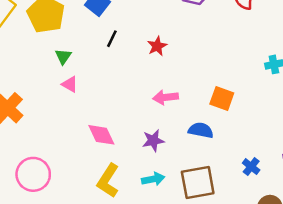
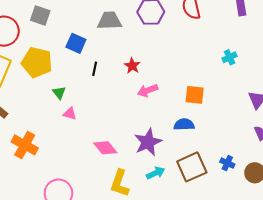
pink arrow: (166, 97) -> (148, 90), moved
purple star: (153, 141) -> (148, 142), size x1.5
blue cross: (251, 167) -> (227, 163), moved

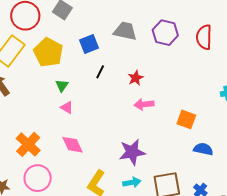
blue square: (76, 43) -> (89, 44), turned 30
blue semicircle: (184, 124) -> (203, 149), moved
orange cross: (25, 145) -> (28, 144), moved
pink diamond: (105, 148) -> (73, 145), moved

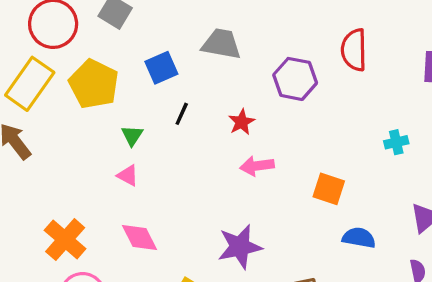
purple hexagon: (165, 33) -> (295, 79), moved
green triangle: (62, 86) -> (132, 135), moved

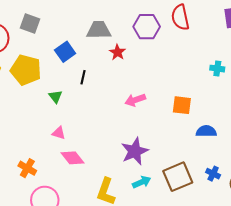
purple hexagon: (295, 79) -> (147, 27), moved
red star: (242, 122) -> (117, 52), moved
cyan cross: (396, 142) -> (217, 69), turned 32
pink triangle: (128, 175) -> (59, 133), moved
orange cross: (65, 240) -> (27, 168), size x0.7

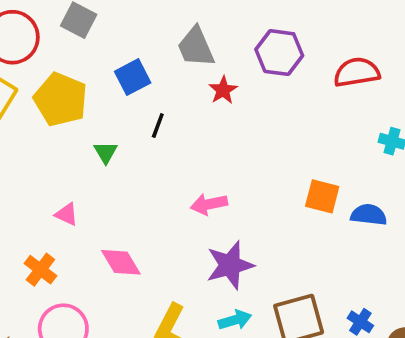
red semicircle: (180, 17) -> (357, 72), moved, turned 85
gray trapezoid: (99, 30) -> (196, 47), turned -120
pink arrow: (135, 100) -> (209, 204), moved
blue semicircle: (206, 131) -> (369, 215), moved
pink triangle: (59, 133) -> (67, 214), moved

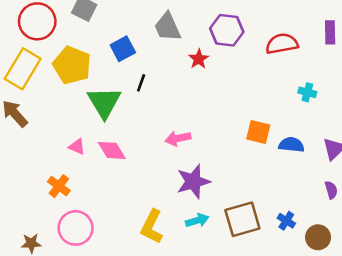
red star: (223, 90) -> (199, 59), moved
green triangle: (106, 152) -> (104, 102), size x2.0
pink diamond: (121, 262) -> (112, 150), moved

